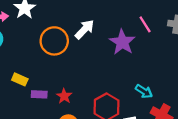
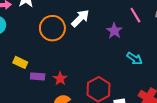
purple star: (122, 42) -> (114, 31), size x0.7
cyan arrow: (144, 91) -> (134, 59), moved

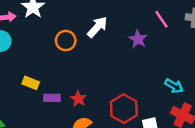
orange circle: (52, 28) -> (66, 41), size x0.7
cyan arrow: (134, 59) -> (174, 86), moved

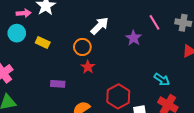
orange circle: (66, 41) -> (82, 47), moved
yellow rectangle: (31, 83) -> (43, 43), moved
red star: (78, 99) -> (88, 67), moved

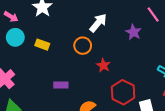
pink arrow: (24, 13) -> (11, 17), moved, turned 40
red star: (88, 67) -> (103, 65), moved

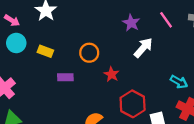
white arrow: (98, 23) -> (143, 48), moved
purple star: (133, 32) -> (131, 23), moved
purple rectangle: (61, 85) -> (65, 77), moved

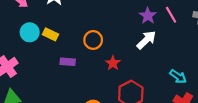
purple star: (131, 23) -> (148, 16), moved
cyan circle: (16, 43) -> (30, 32), moved

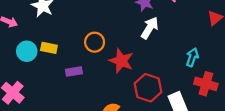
red star: (113, 63) -> (121, 61), size x1.5
cyan arrow: (178, 76) -> (192, 57), turned -91

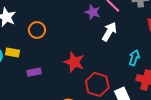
white arrow: (150, 28) -> (109, 32), moved
orange circle: (95, 42) -> (37, 30), moved

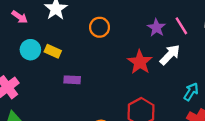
orange circle: (37, 30) -> (100, 27), moved
red star: (74, 62) -> (140, 62), moved

